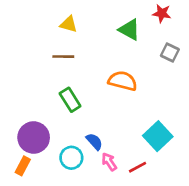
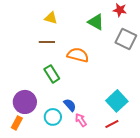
gray square: (170, 52) -> (126, 39), size x1.5
orange semicircle: (123, 81) -> (78, 55), moved
red line: (137, 167) -> (112, 124), moved

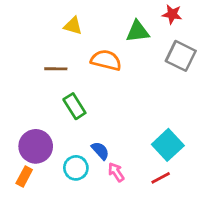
green triangle: (96, 22) -> (138, 31), turned -36
brown line: (47, 42) -> (56, 69), moved
orange semicircle: (78, 55) -> (106, 60), moved

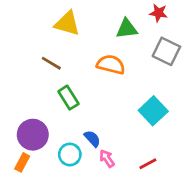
yellow triangle: (73, 26) -> (67, 23), size x1.5
orange semicircle: (106, 60) -> (111, 65), moved
brown line: (56, 69) -> (51, 63), turned 30
cyan square: (168, 145) -> (153, 111), moved

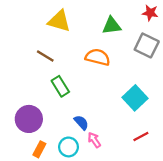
red star: (158, 13) -> (150, 13), moved
cyan circle: (70, 155) -> (69, 147), moved
orange rectangle: (22, 162) -> (39, 149), moved
red line: (148, 164) -> (141, 136), moved

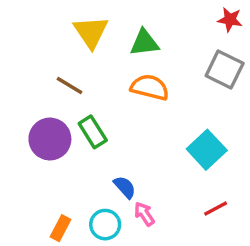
yellow triangle: (59, 21) -> (91, 32), turned 40
green triangle: (112, 26) -> (144, 43), moved
purple circle: (29, 119) -> (50, 139), moved

